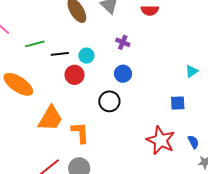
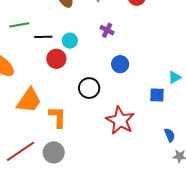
cyan triangle: (192, 71) -> (175, 77), moved
blue circle: (123, 74) -> (120, 64), moved
red star: (161, 140) -> (120, 120), moved

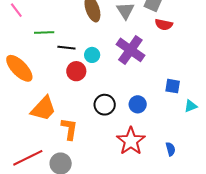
purple cross: (107, 30) -> (130, 50), size x2.0
blue circle: (120, 64) -> (138, 104), moved
blue square: (157, 95) -> (173, 86), moved
blue semicircle: (170, 135) -> (170, 149), moved

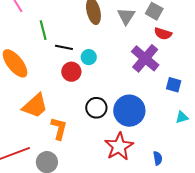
green line: (44, 33) -> (43, 30), turned 72
purple cross: (130, 50) -> (145, 58), moved
blue square: (173, 86) -> (174, 85), moved
blue circle: (138, 104) -> (129, 111), size x1.8

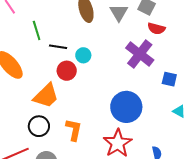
orange trapezoid: (35, 106) -> (46, 96), moved
black circle: (96, 108) -> (39, 126), moved
cyan triangle: (182, 117) -> (179, 111), turned 48
orange L-shape: (59, 129) -> (74, 130), moved

